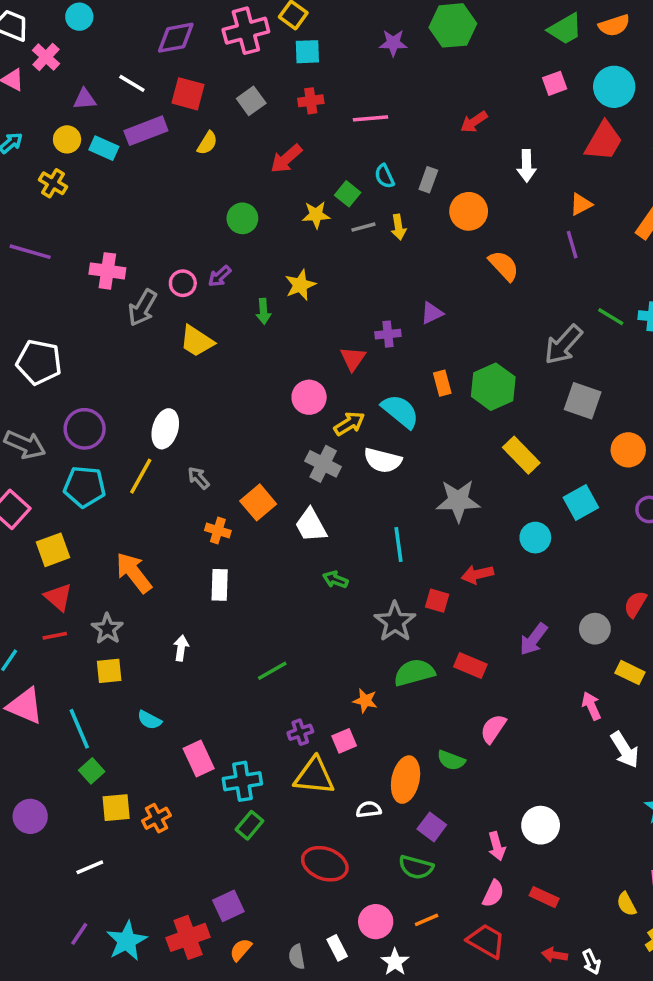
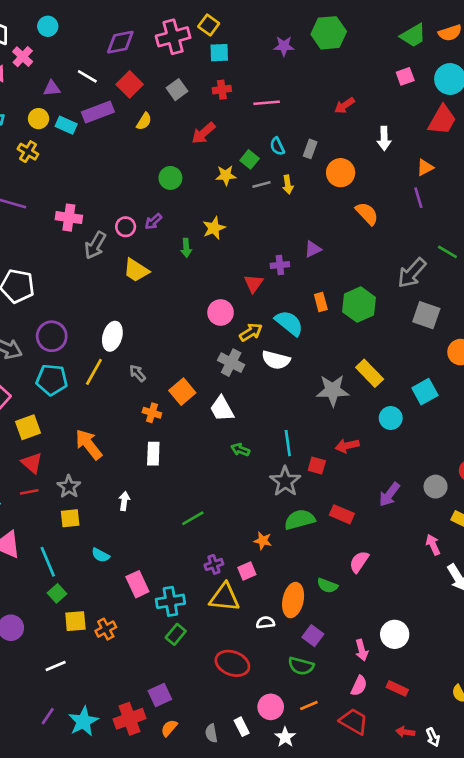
red square: (188, 94) -> (130, 84), turned 30
yellow rectangle: (521, 455) -> (370, 373), moved
cyan line: (398, 545) -> (288, 443), moved

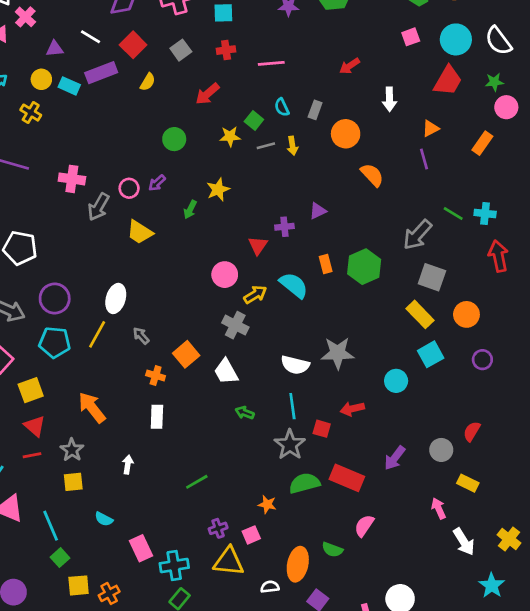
green arrow: (186, 248) -> (190, 209), turned 30
white semicircle: (276, 360) -> (295, 365), moved
yellow rectangle: (370, 373) -> (420, 314), moved
red rectangle: (342, 514) -> (347, 478), size x1.4

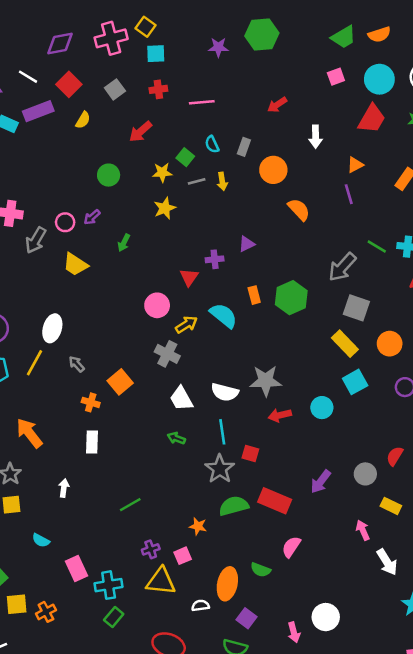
yellow star: (218, 190) -> (165, 208), moved
white trapezoid: (226, 372) -> (181, 399), moved
red arrow: (352, 409) -> (280, 415), moved

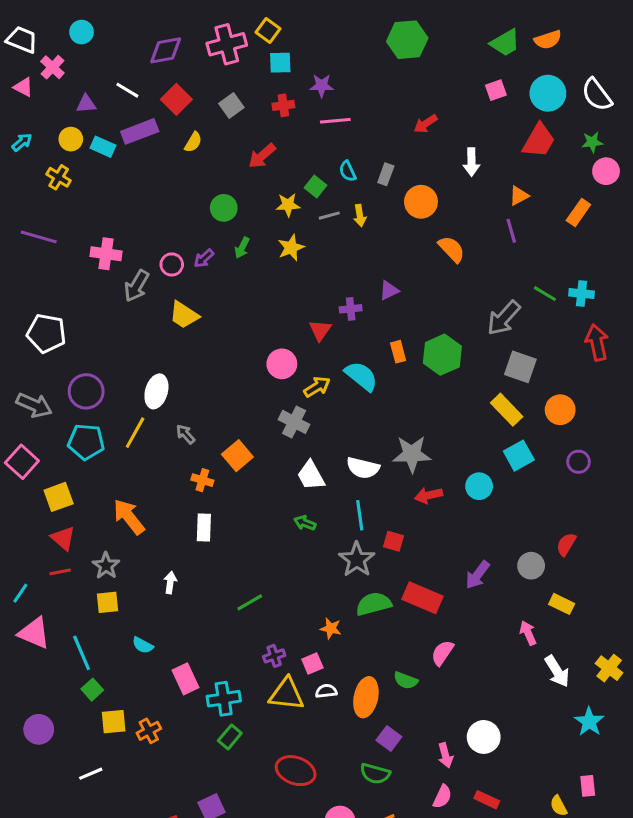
purple star: (218, 47) -> (322, 86), moved
green arrow: (124, 243) -> (242, 248), moved
white semicircle: (201, 606) -> (326, 691), moved

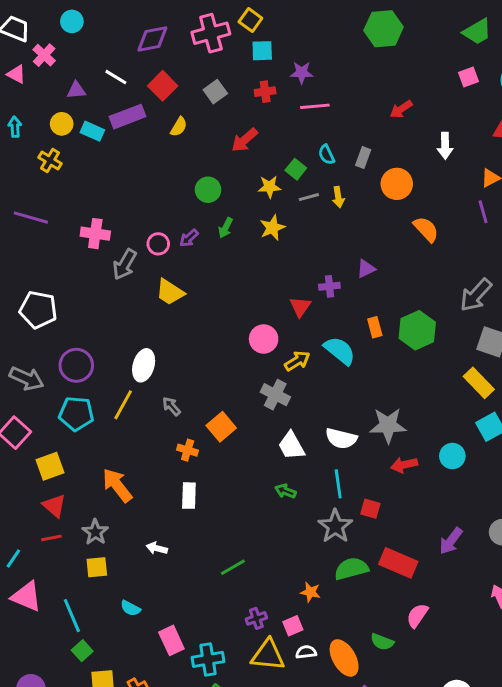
cyan arrow: (22, 142) -> (15, 127), turned -54
white arrow: (170, 583) -> (157, 548), turned -84
orange ellipse: (366, 697) -> (344, 658), turned -42

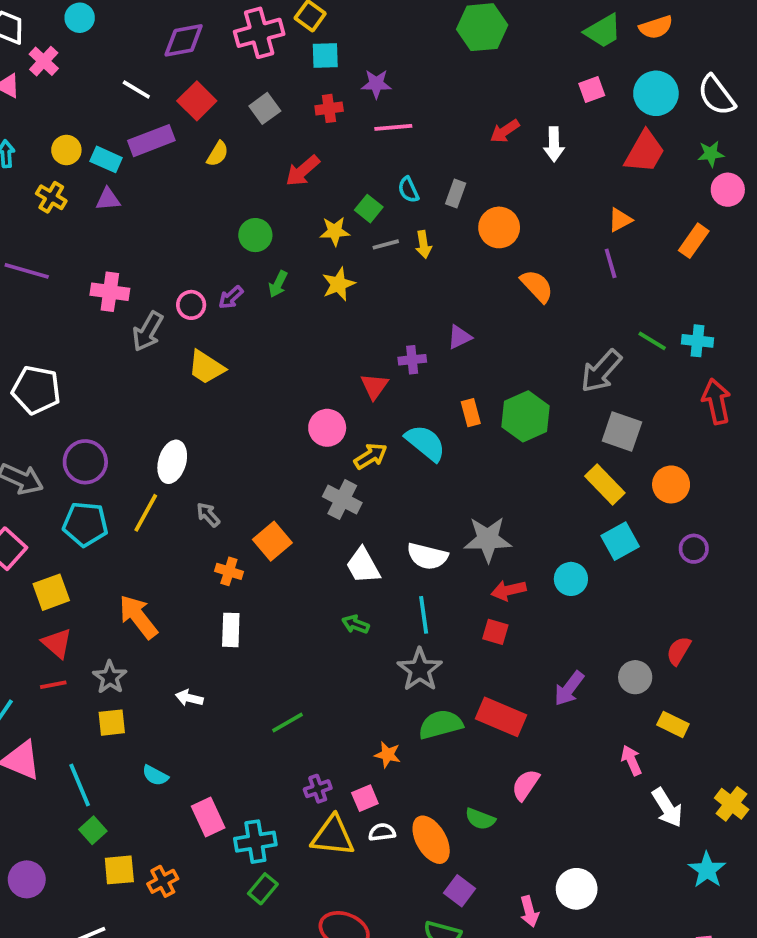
purple triangle: (76, 90) -> (108, 199), moved
white arrow: (445, 146) -> (554, 144), moved
red square: (370, 509) -> (495, 632), moved

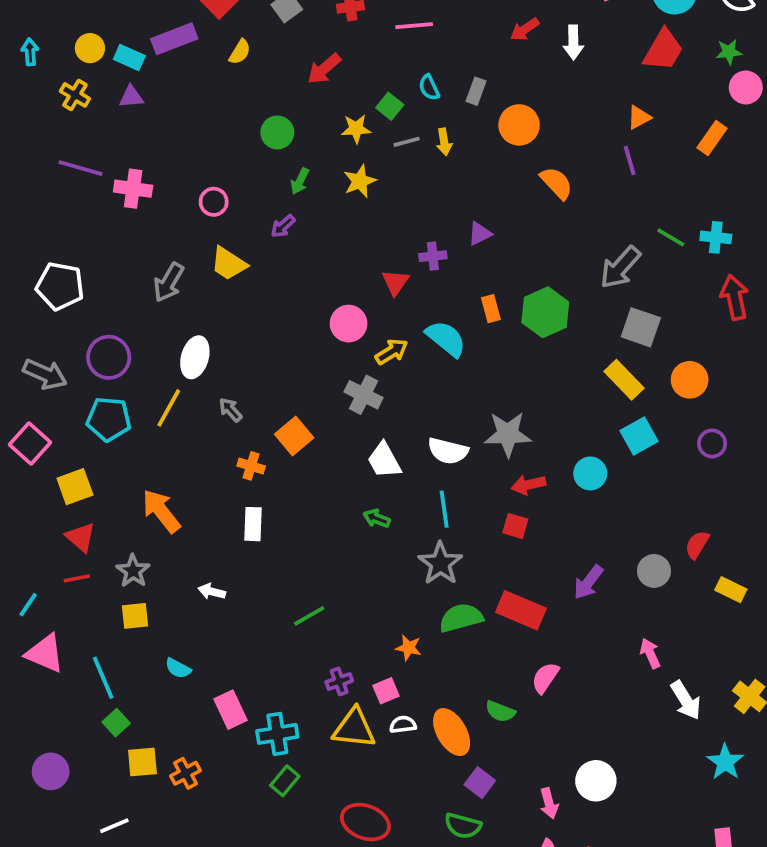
purple line: (27, 271) -> (81, 168), moved
purple arrow: (231, 297) -> (283, 226), moved
gray arrow: (148, 331) -> (169, 282), moved
yellow rectangle: (673, 724) -> (731, 590), moved

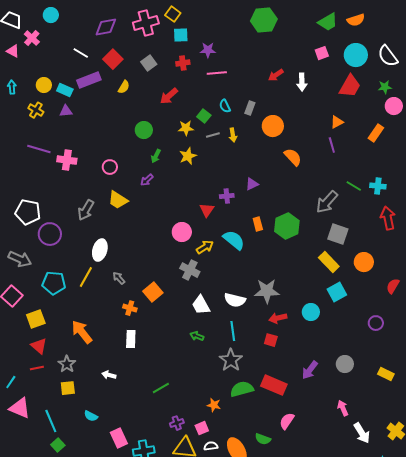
purple circle: (109, 357) -> (50, 234), moved
purple circle: (712, 443) -> (376, 323), moved
red semicircle: (697, 545) -> (393, 286), moved

